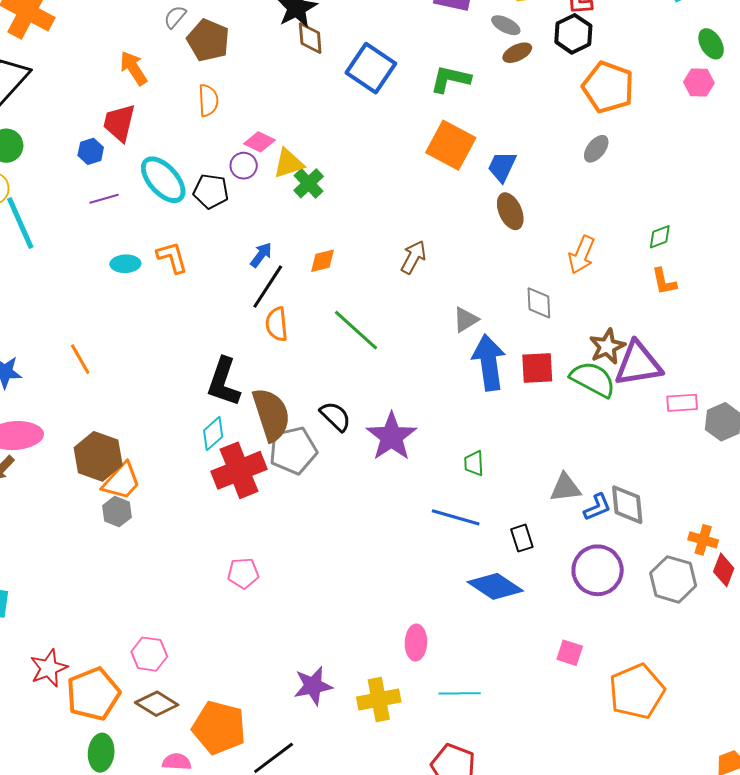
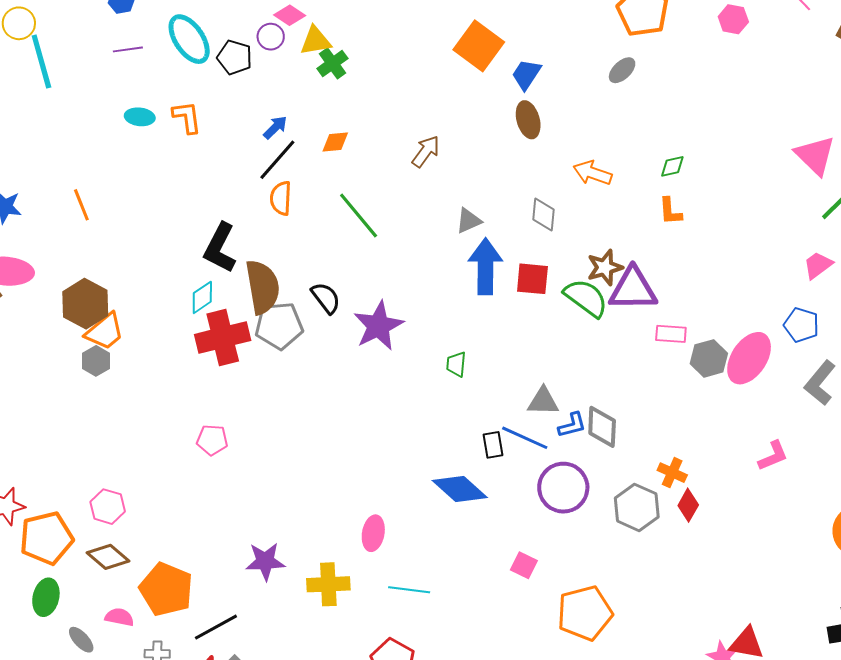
orange arrow: (582, 255) -> (592, 173), turned 78
blue line: (456, 517) -> (525, 438), moved

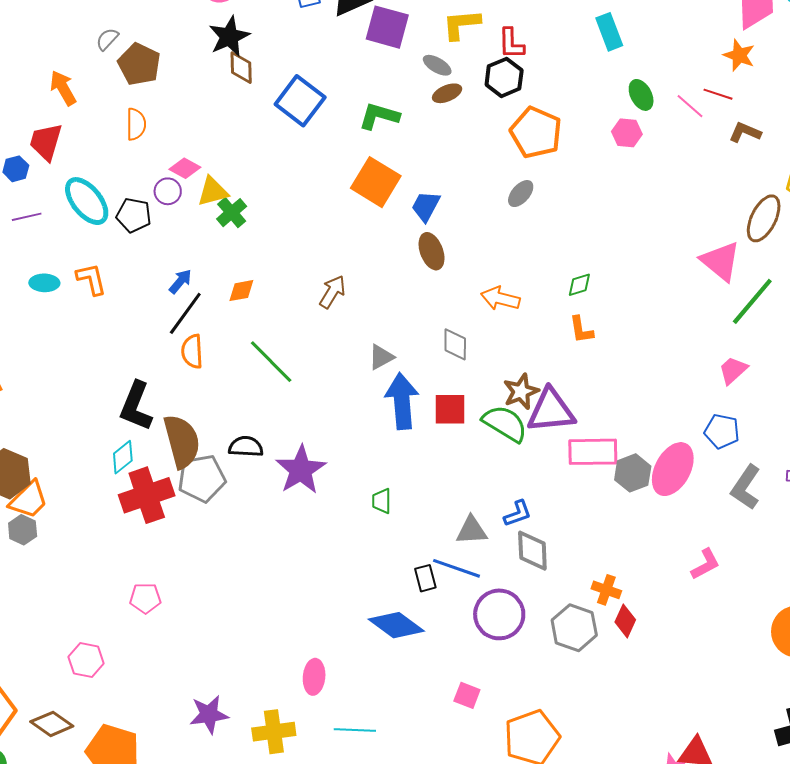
black semicircle: (326, 298) -> (246, 447), turned -44
pink rectangle: (671, 334) -> (593, 452), size x1.6
blue L-shape: (572, 425) -> (518, 514), moved
pink hexagon: (108, 507) -> (86, 660), moved

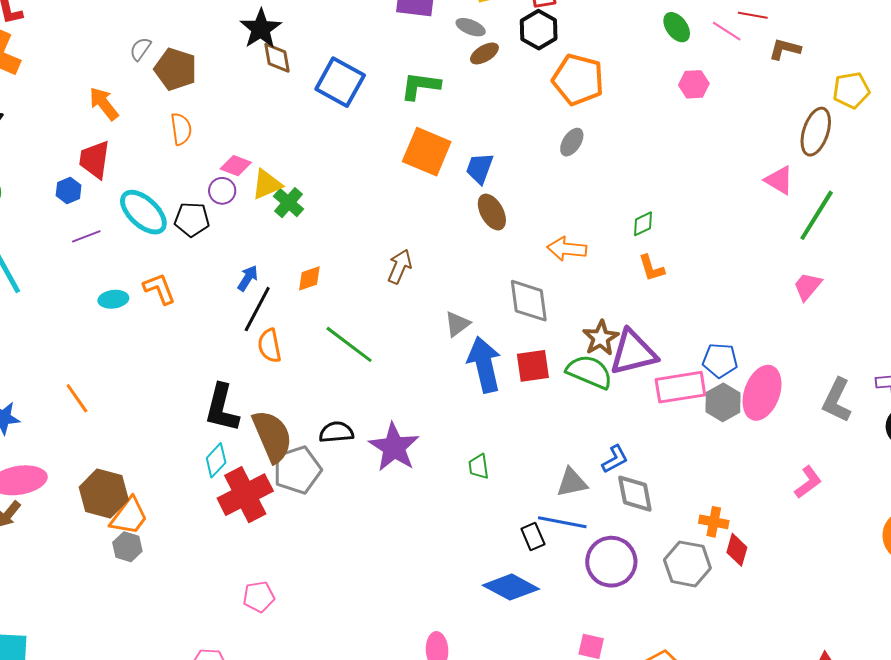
pink hexagon: (627, 133) -> (694, 84), moved
pink triangle: (720, 261) -> (779, 180), size x0.7
gray diamond: (455, 344) -> (529, 301), size x1.4
blue pentagon: (722, 431) -> (720, 360), moved

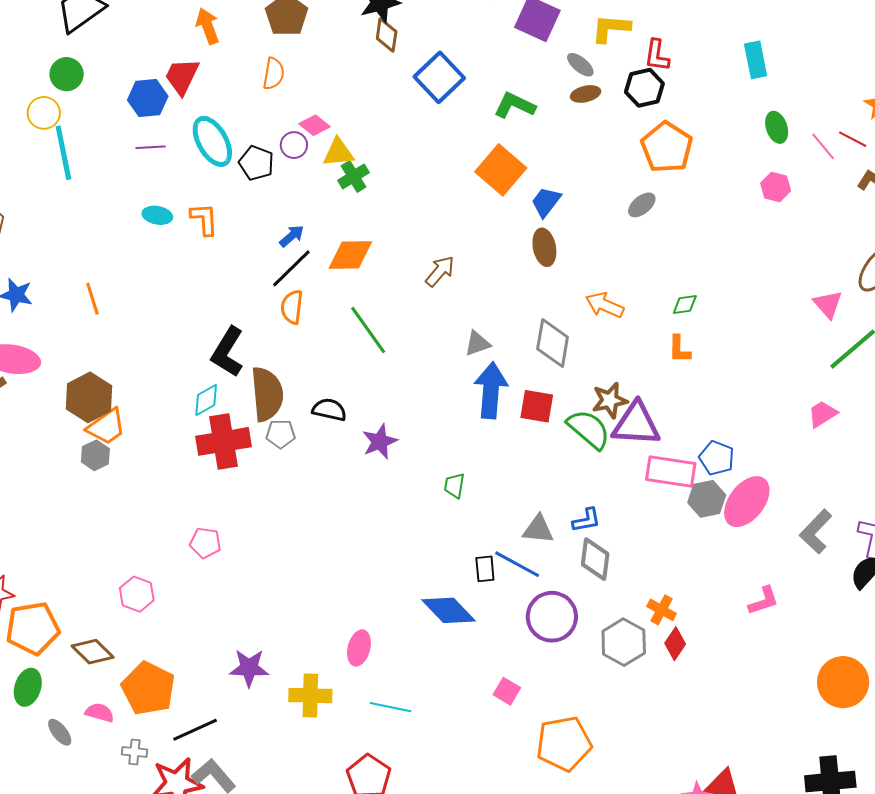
blue hexagon: (69, 190) -> (148, 98), size x1.5
orange diamond: (309, 278) -> (350, 255), size x1.6
purple star: (394, 447) -> (380, 442), size x0.7
gray pentagon: (297, 470) -> (281, 434), size x0.6

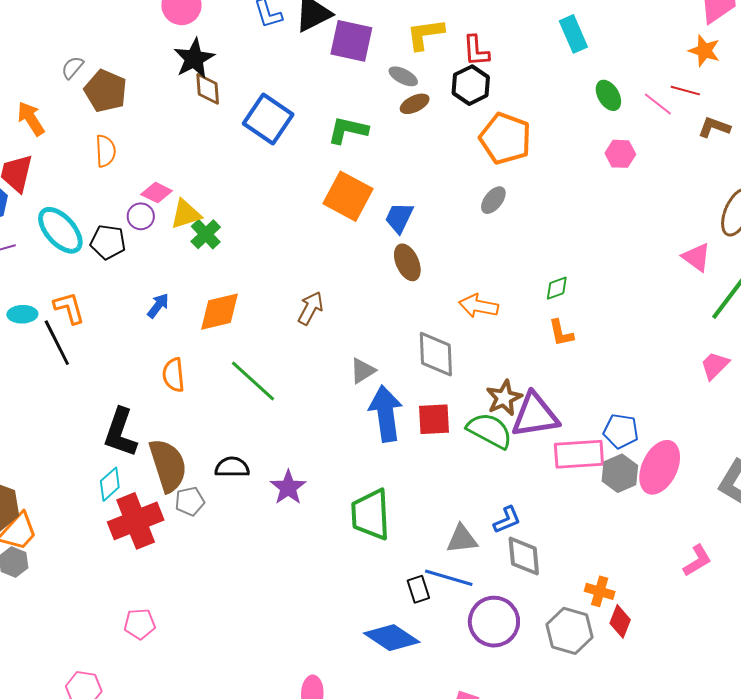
black line: (291, 268) -> (57, 343), moved, turned -60
green trapezoid: (454, 486) -> (371, 514), size x2.0

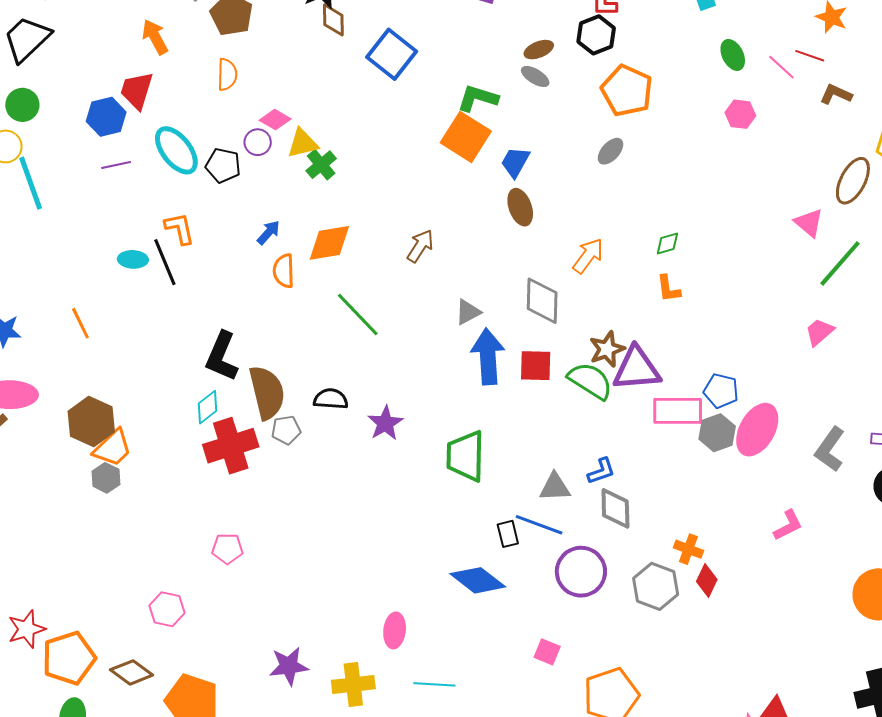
gray ellipse: (403, 76) -> (535, 76), moved
green L-shape: (348, 130) -> (478, 98), moved
orange arrow: (479, 306) -> (588, 256), turned 111
cyan ellipse: (22, 314) -> (133, 259), moved
orange semicircle: (174, 375) -> (284, 271), moved

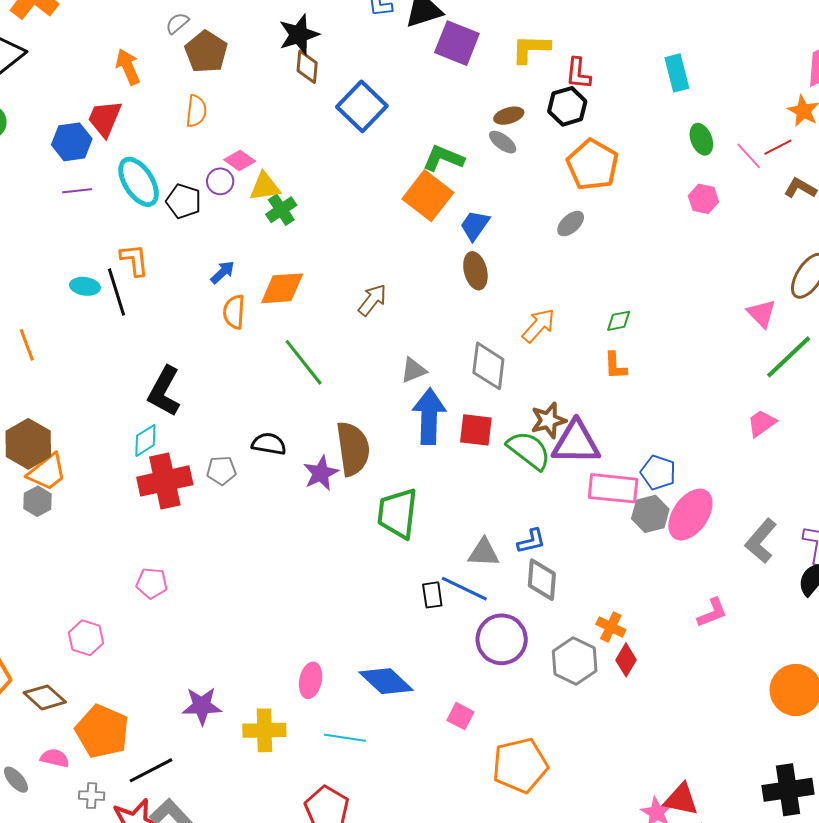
red line: (810, 56) -> (778, 147), turned -52
brown semicircle: (267, 392) -> (353, 449), moved
blue diamond: (478, 580) -> (386, 681), moved

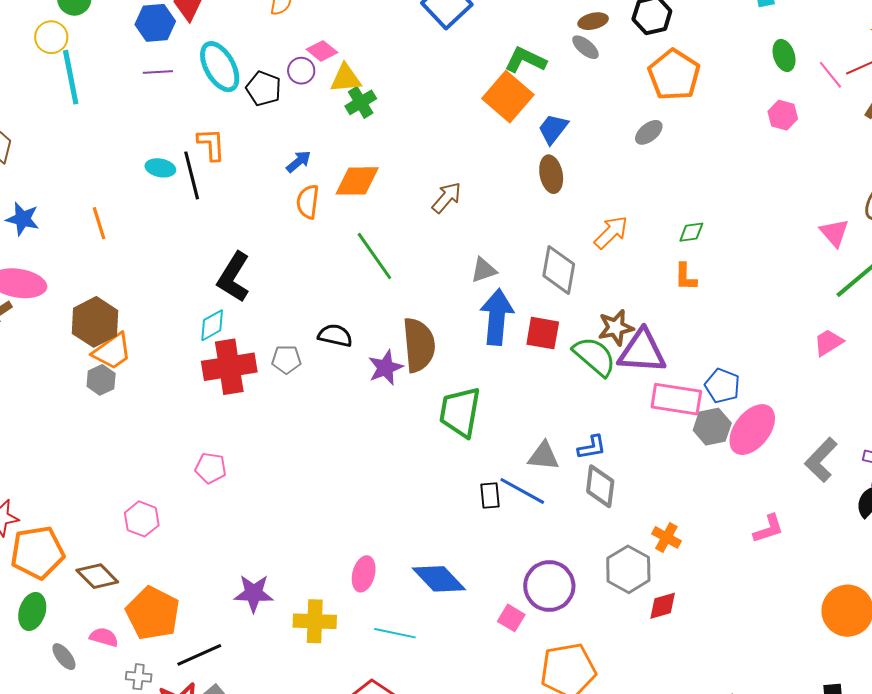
purple circle: (502, 639) -> (549, 586), moved
red diamond: (626, 660) -> (663, 606), moved, turned 40

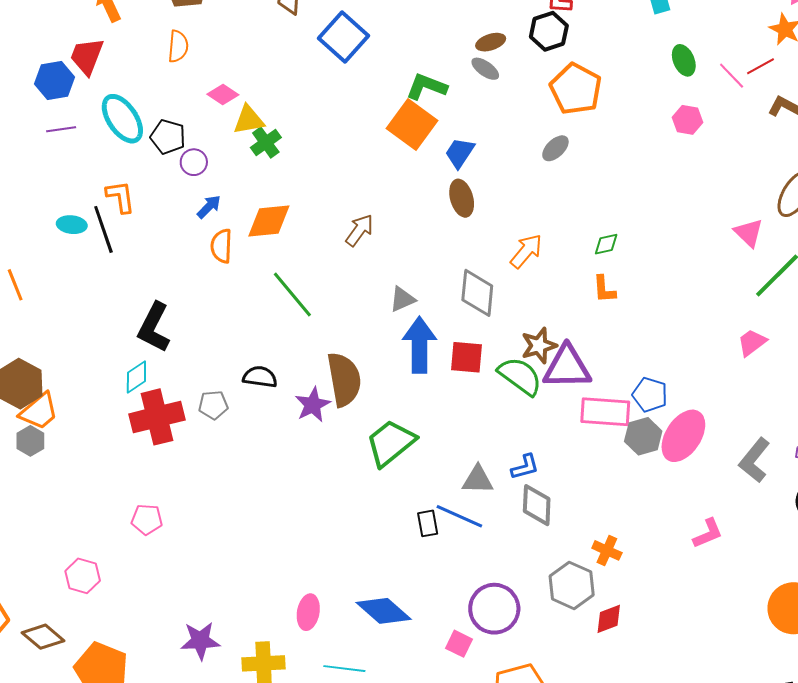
purple circle: (301, 71) -> (194, 162), moved
green trapezoid: (460, 412) -> (391, 443), turned 46

